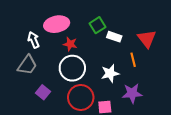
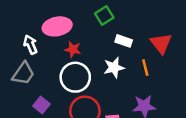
green square: (97, 25) -> (104, 16), moved
white star: (110, 73) -> (114, 68), moved

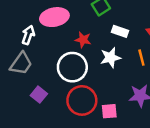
white arrow: (31, 45) -> (28, 35), turned 42
red star: (73, 49) -> (83, 40), moved

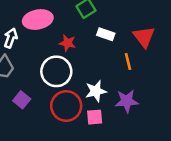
white star: (110, 58) -> (96, 91), moved

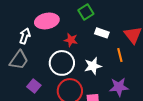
white star: (96, 91) -> (93, 66), moved

